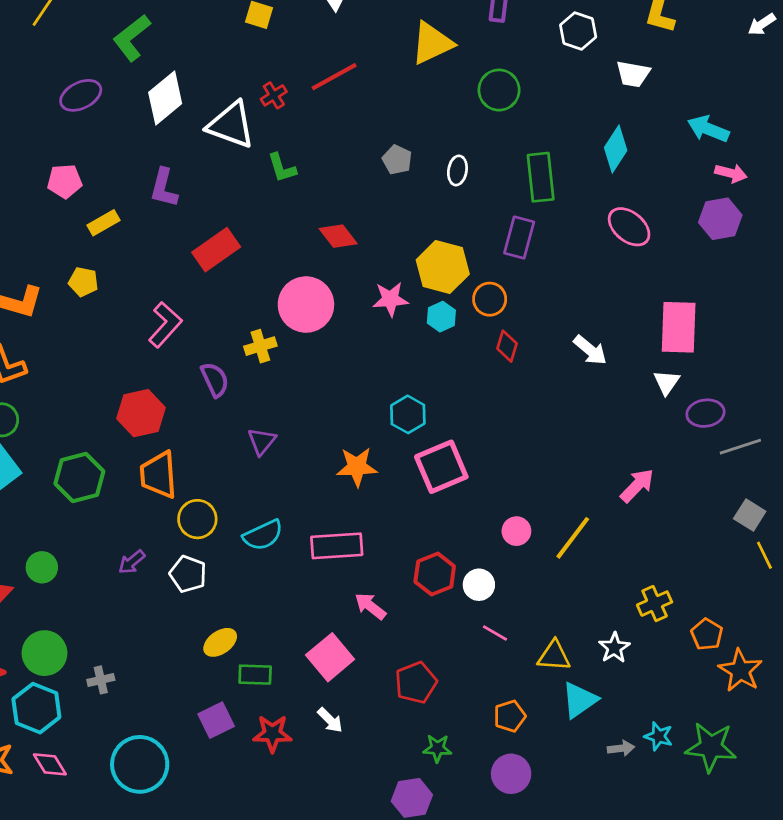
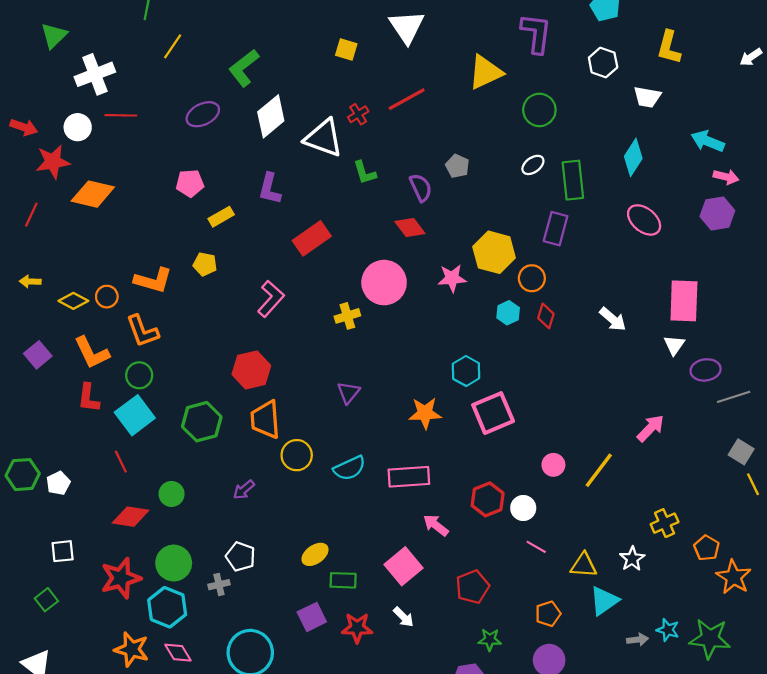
white ellipse: (457, 170) -> (533, 165), moved, turned 45
cyan hexagon: (441, 317) -> (508, 313), moved
purple semicircle: (215, 380) -> (421, 188), moved
white pentagon: (188, 574) -> (241, 557), moved

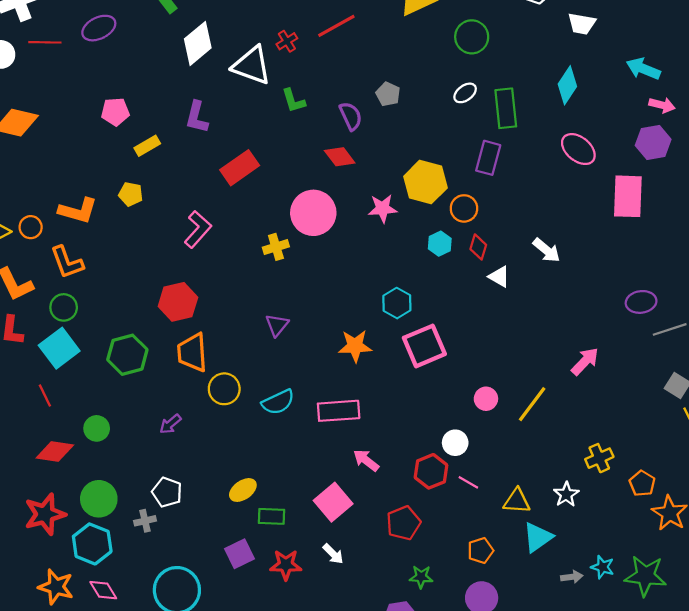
purple ellipse: (203, 114) -> (99, 28), moved
pink rectangle: (684, 301) -> (628, 196), moved
white triangle: (674, 345) -> (499, 277), moved, turned -35
red hexagon: (488, 499) -> (431, 471), moved

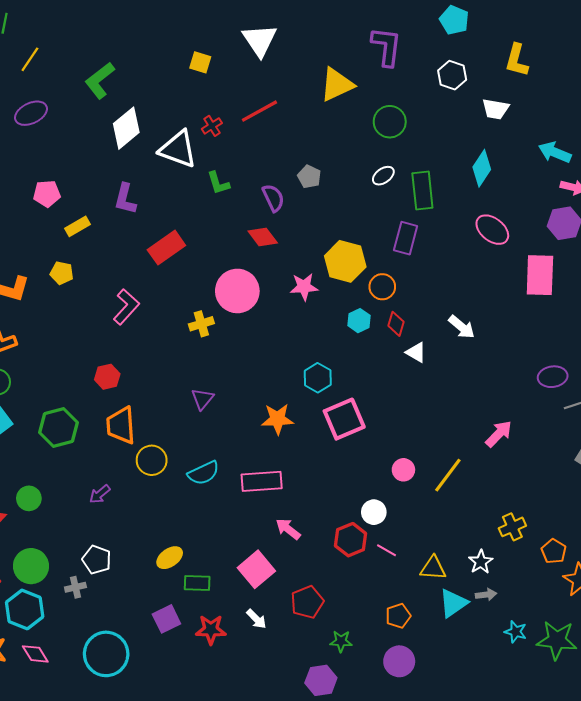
red hexagon: (178, 302) -> (107, 377), size x0.7
red pentagon: (403, 523) -> (307, 602), moved
gray arrow: (572, 577) -> (486, 595), moved

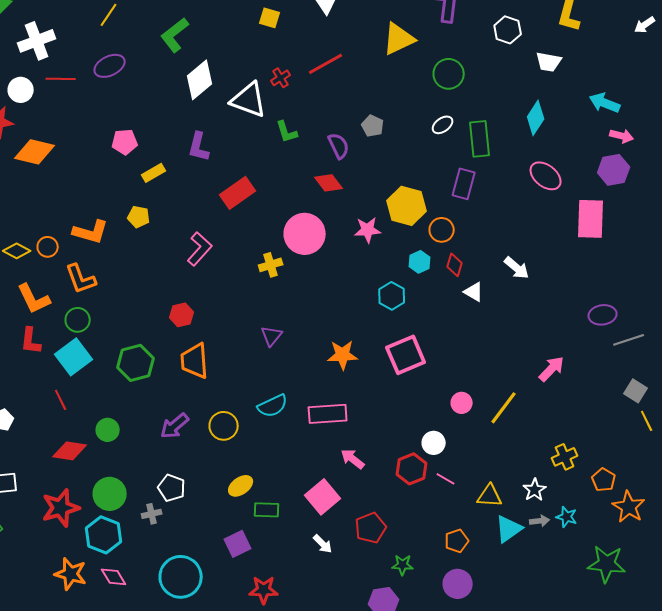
cyan hexagon: (318, 378) -> (392, 296), moved
yellow circle: (152, 460) -> (224, 426), moved
purple arrow: (100, 494) -> (175, 426), size x1.4
red star: (211, 630) -> (264, 590), moved
cyan star: (516, 632) -> (567, 517), moved

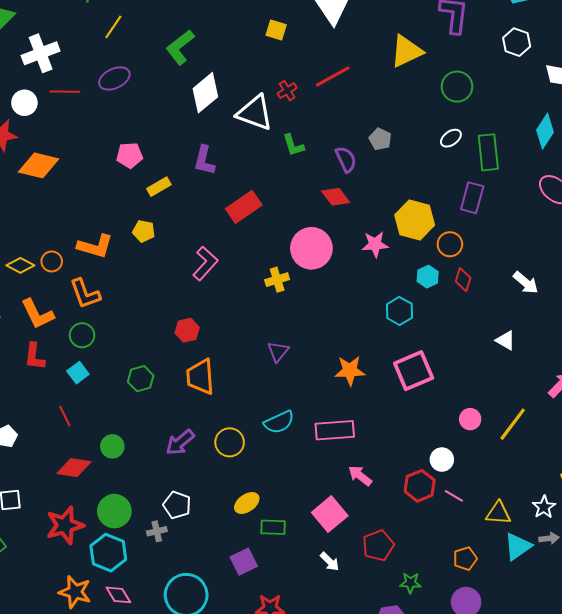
white triangle: (474, 292) -> (506, 340), moved
cyan square: (74, 357) -> (78, 373), size x0.6
green hexagon: (136, 363) -> (141, 379), size x0.7

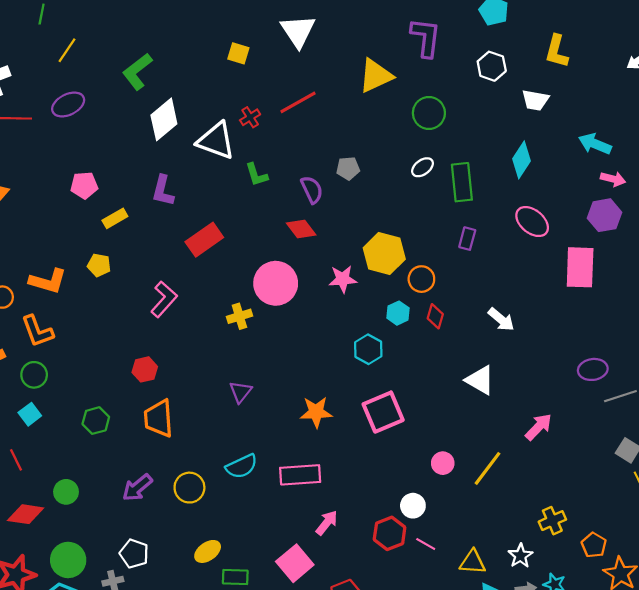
gray pentagon: (380, 139) -> (348, 168), turned -30
purple rectangle: (472, 198) -> (467, 239), moved, size x0.7
white triangle: (506, 340) -> (480, 380), size x1.4
pink arrow: (360, 476) -> (327, 523), turned 90

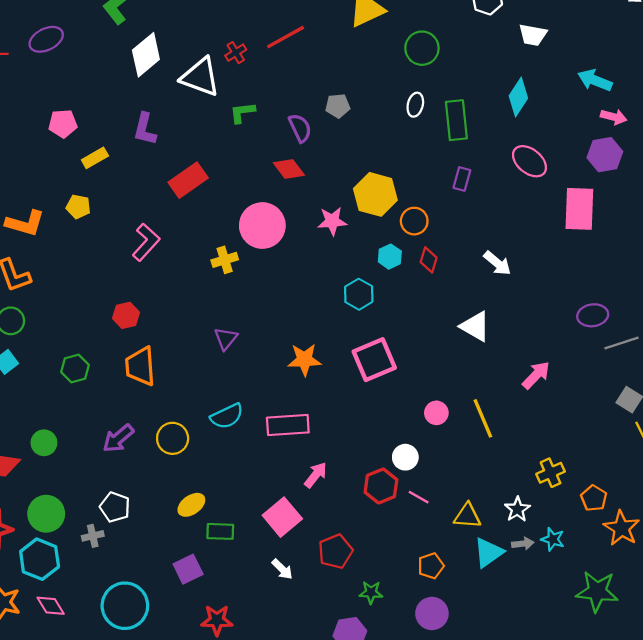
white ellipse: (423, 167) -> (415, 105), turned -40
green L-shape: (256, 175) -> (242, 112), turned 100
yellow line: (487, 468) -> (483, 418), turned -60

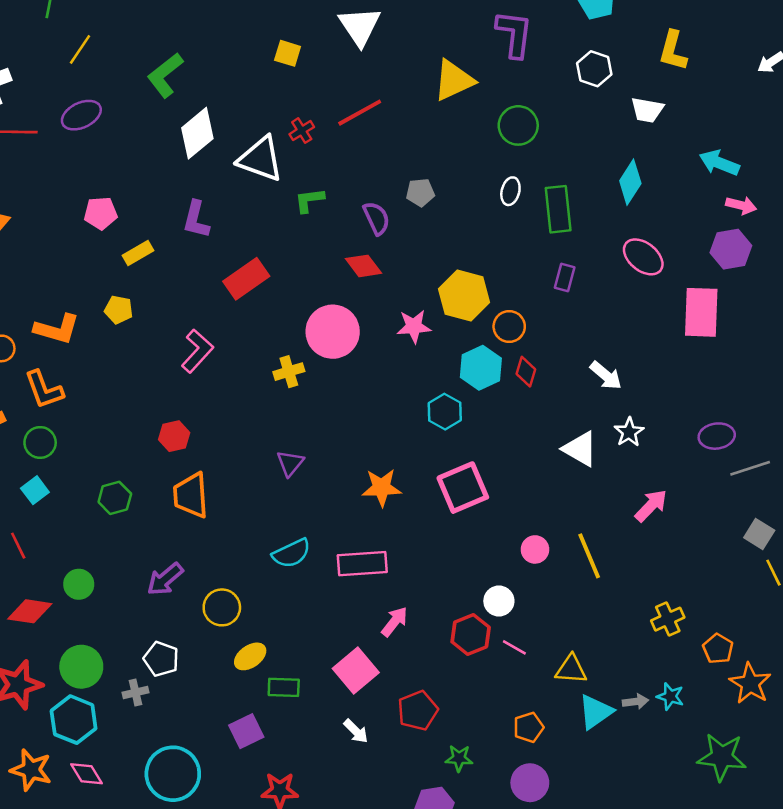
cyan hexagon: (390, 257) -> (481, 368), size x1.5
yellow circle: (173, 438) -> (222, 607), moved
white star: (517, 509) -> (629, 432), moved

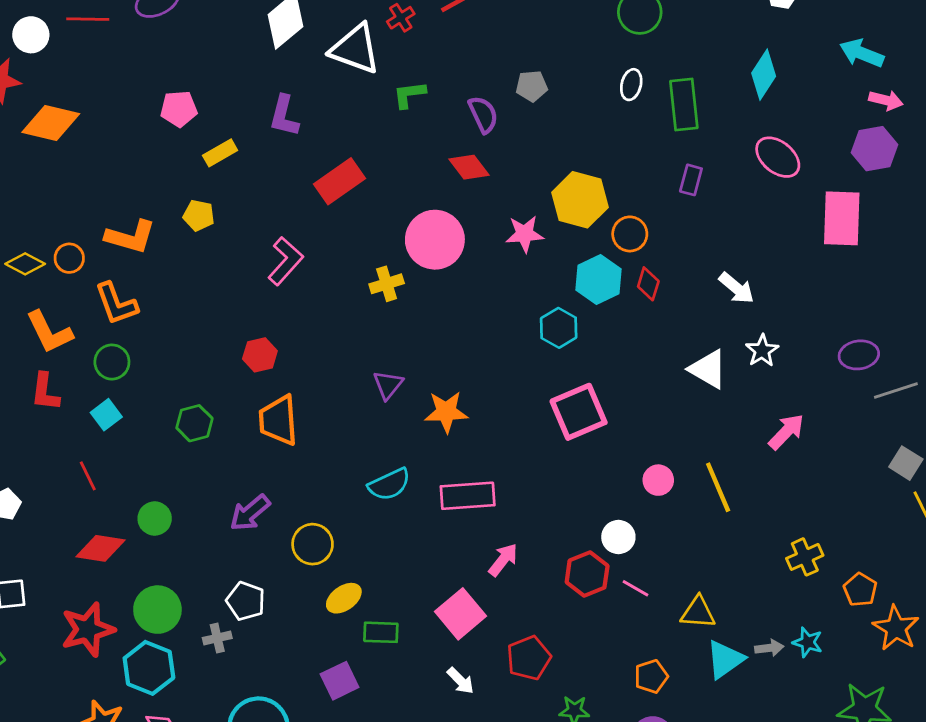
orange star: (382, 488) -> (446, 412), moved

